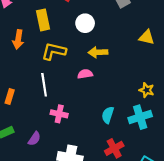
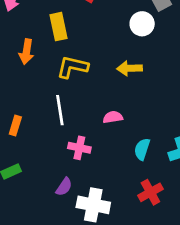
white circle: (85, 23) -> (142, 24), moved
pink semicircle: (85, 74) -> (113, 117), moved
purple semicircle: (34, 139) -> (64, 187), moved

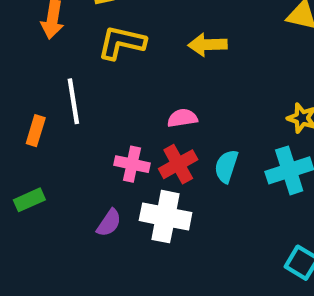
white line: (60, 110) -> (73, 101), moved
red cross: (150, 192) -> (178, 164), moved
white cross: (93, 205) -> (166, 217), moved

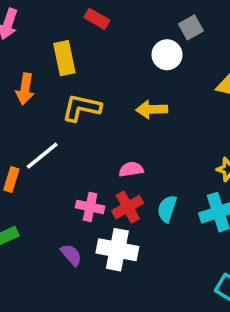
white line: (73, 101) -> (42, 156), turned 60
purple semicircle: (109, 223) -> (71, 255), turned -75

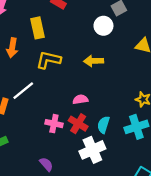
red cross: (128, 207) -> (78, 124), turned -30
white cross: (117, 250) -> (92, 150), moved, turned -35
purple semicircle: (71, 255) -> (46, 164), moved

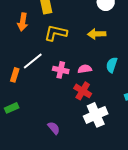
pink cross: (54, 124) -> (61, 70), moved
cyan semicircle: (103, 125) -> (112, 65), moved

